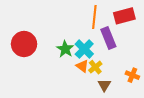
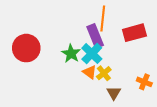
red rectangle: (124, 16) -> (134, 33), moved
purple rectangle: (108, 38) -> (95, 36), moved

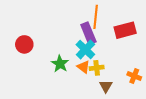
red circle: (26, 48) -> (24, 44), size x0.7
green star: (71, 54) -> (60, 64), moved
yellow cross: (104, 73) -> (97, 68), turned 32

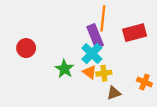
brown triangle: (106, 86) -> (114, 93), turned 40

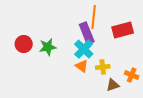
green star: (64, 69) -> (48, 47), moved, turned 30
yellow cross: (104, 73) -> (103, 67), moved
brown triangle: (114, 93) -> (113, 85), moved

